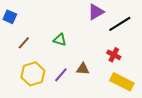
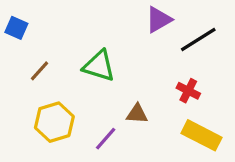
green triangle: (60, 40) -> (99, 66), size x1.5
purple line: (61, 75) -> (106, 139), moved

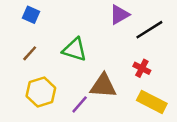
blue square: (16, 28) -> (31, 15), moved
brown triangle: (137, 114) -> (103, 86), size x1.6

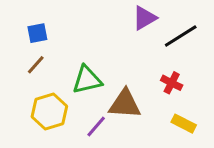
blue square: (31, 15) -> (37, 33), moved, turned -35
green triangle: (75, 50) -> (87, 80), moved, turned -30
yellow rectangle: (152, 102) -> (184, 124), size x0.7

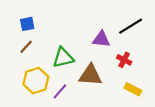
purple triangle: (144, 18) -> (101, 39), moved, turned 36
purple line: (96, 127) -> (60, 91), moved

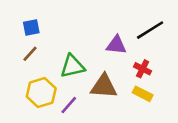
yellow rectangle: (133, 89) -> (143, 94), moved

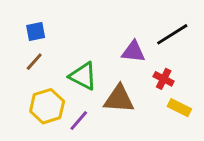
green triangle: (73, 66) -> (83, 76), turned 40
yellow rectangle: (143, 94) -> (179, 108), moved

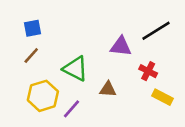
brown triangle: (119, 99) -> (108, 89), size x0.6

